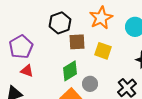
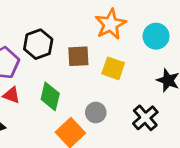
black hexagon: (60, 23) -> (38, 44), moved
green diamond: (70, 71) -> (50, 96), moved, turned -45

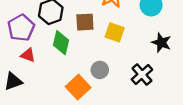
green diamond: (50, 96) -> (61, 43), moved

